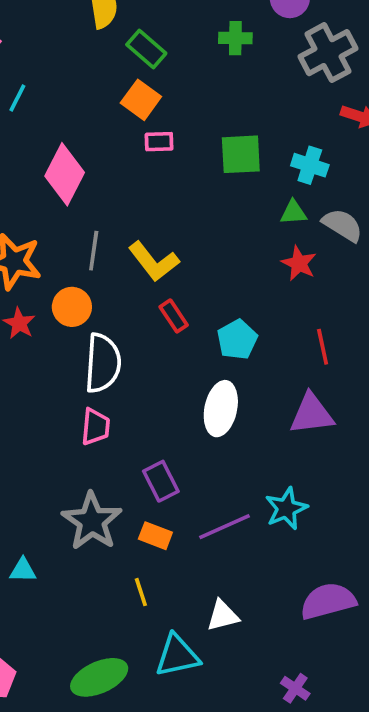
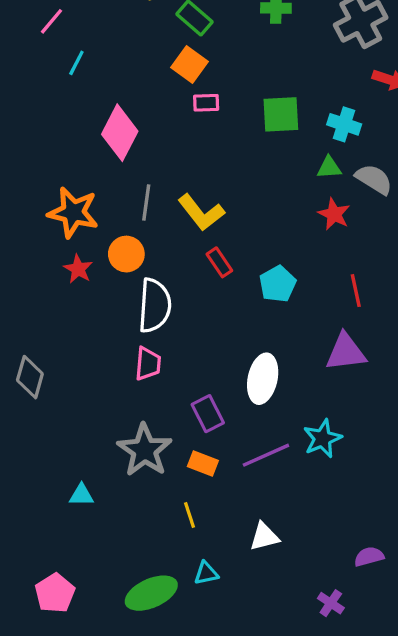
white ellipse: (221, 409) -> (263, 379), moved
purple semicircle: (328, 601) -> (369, 557), moved, size x0.6
cyan triangle: (177, 656) -> (206, 573), moved, size x0.6

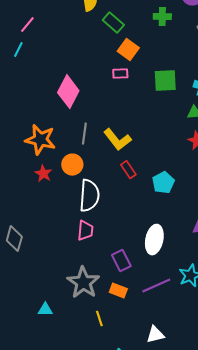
cyan line: (76, 63) -> (18, 50), moved
orange square: (189, 65) -> (128, 50), moved
yellow line: (189, 515) -> (99, 319), moved

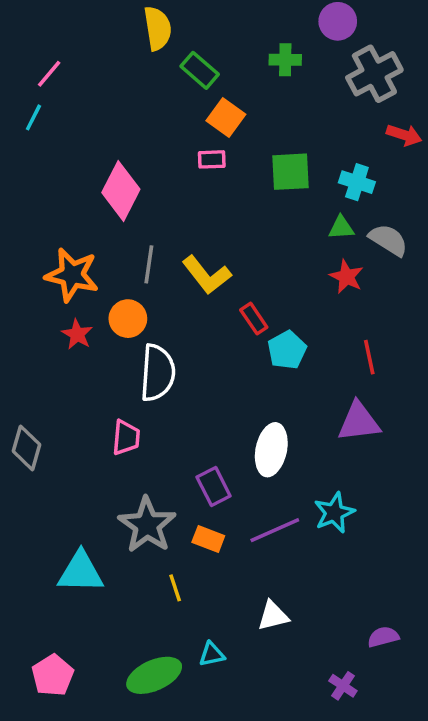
red rectangle: (128, 170) -> (254, 319), moved
pink trapezoid: (85, 231) -> (126, 437), moved
cyan triangle: (45, 310) -> (81, 572), size x1.8

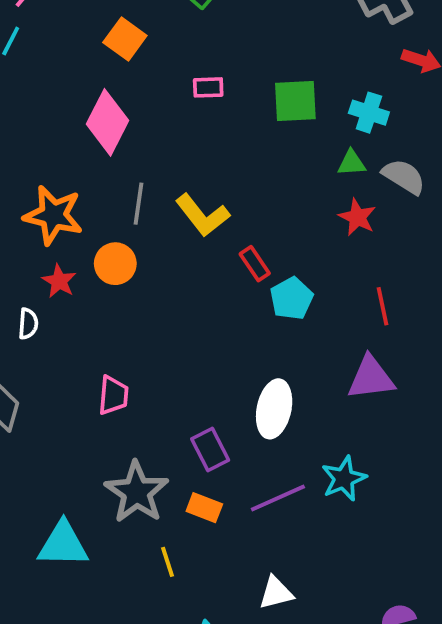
orange square: (226, 117) -> (125, 39), moved
white semicircle: (158, 373) -> (28, 324), moved, size x0.5

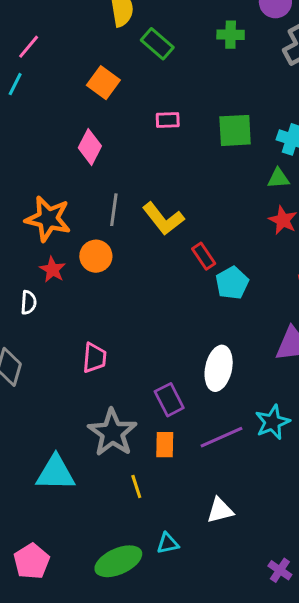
pink diamond: (108, 122) -> (90, 147), size x0.7
orange rectangle: (204, 508) -> (165, 445), turned 70

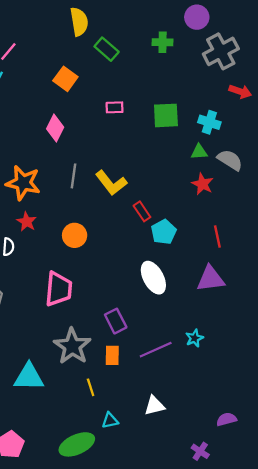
orange circle: (96, 256) -> (75, 235), moved
pink trapezoid: (94, 358) -> (59, 289), size x1.5
white ellipse: (219, 368) -> (153, 278), moved, turned -40
cyan star: (272, 422) -> (195, 338), size x0.7
cyan triangle: (168, 543) -> (110, 420), moved

